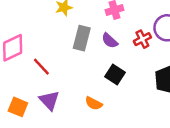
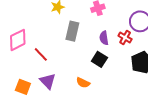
red cross: (142, 39) -> (125, 37), moved, turned -32
purple semicircle: (110, 41) -> (104, 38), moved, turned 40

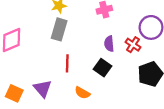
gray rectangle: (72, 31) -> (59, 29), moved
red line: (41, 54) -> (67, 63), moved, turned 42

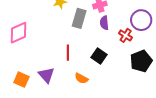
gray rectangle: (59, 29) -> (79, 18), moved
purple semicircle: (109, 44) -> (104, 23), moved

